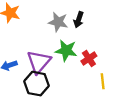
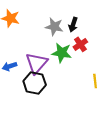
red cross: (89, 58) -> (80, 44), moved

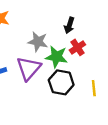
gray star: (54, 27) -> (38, 42), moved
black hexagon: (35, 83) -> (61, 82), moved

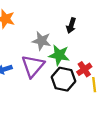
red cross: (77, 47) -> (84, 69), moved

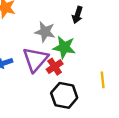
red cross: (84, 69) -> (55, 67), moved
black hexagon: (63, 79) -> (64, 95), moved

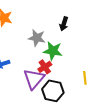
purple triangle: (35, 59) -> (34, 79), moved

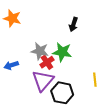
gray star: (37, 38) -> (40, 51), moved
red cross: (45, 67) -> (47, 62), moved

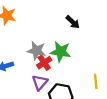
black arrow: (73, 24) -> (73, 22), turned -64
purple triangle: (43, 81) -> (40, 82), size x0.7

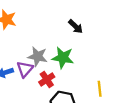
red cross: (44, 63) -> (47, 79), moved
purple triangle: (40, 82) -> (25, 69), moved

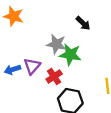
gray star: (38, 56) -> (56, 44), moved

